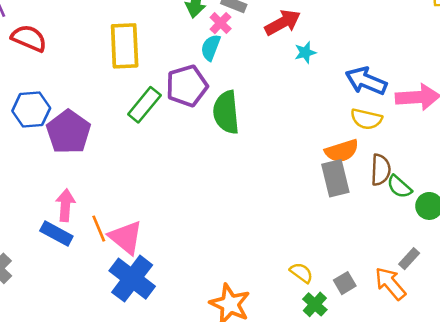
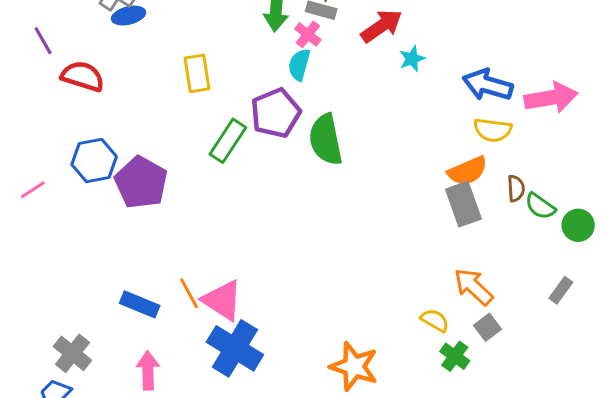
yellow rectangle: (125, 46) -> (197, 73), size x0.7
brown semicircle: (381, 170) -> (516, 188), size x0.7
pink arrow: (65, 205) -> (148, 371), moved
orange arrow: (390, 284) -> (474, 287), moved

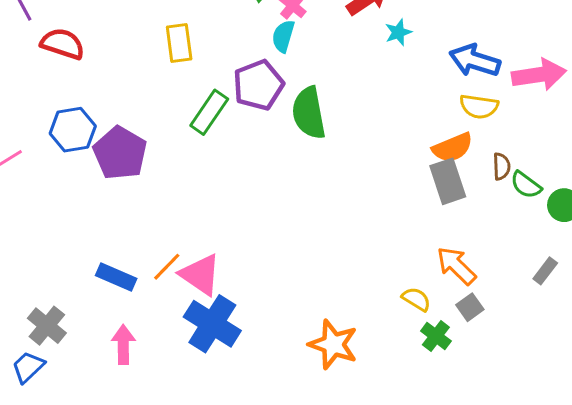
orange line: (189, 293) -> (167, 267), turned 72

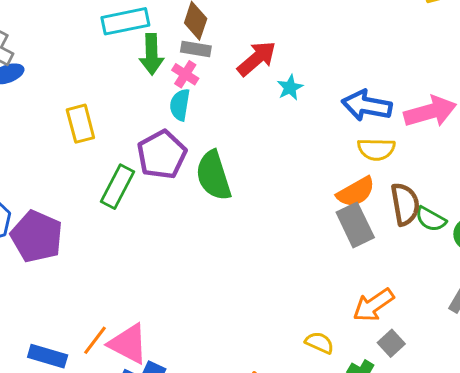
brown semicircle: (501, 166) -> (405, 204), size x1.6
orange arrow: (456, 266) -> (373, 305), turned -72
yellow semicircle: (416, 299) -> (319, 343), moved

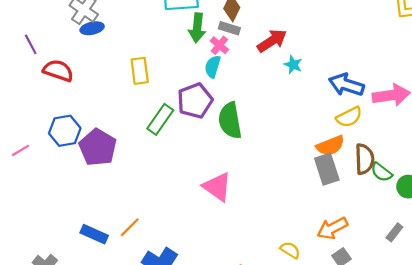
cyan star: (290, 88) -> (293, 65), turned -30
yellow semicircle: (376, 149) -> (349, 117), turned -36
pink triangle: (128, 344) -> (217, 187), moved

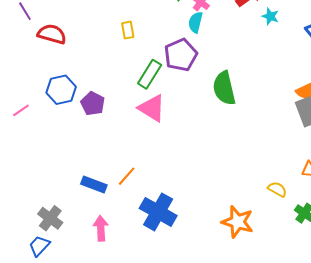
yellow rectangle: (140, 71) -> (128, 30), size x0.7
green semicircle: (230, 120) -> (224, 88), moved
purple pentagon: (98, 147) -> (93, 103), size x0.7
pink triangle: (217, 187) -> (152, 108), moved

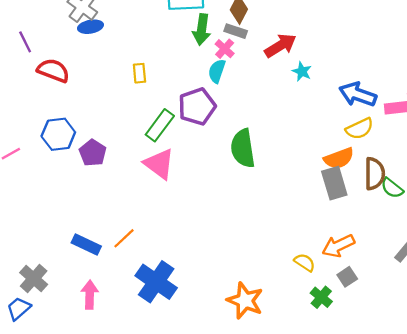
yellow semicircle: (277, 189) -> (305, 262), moved

